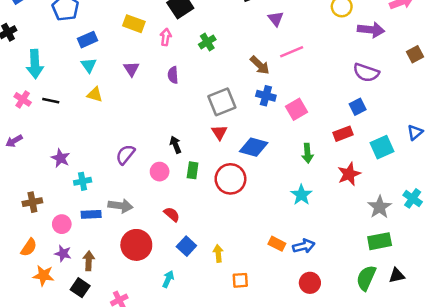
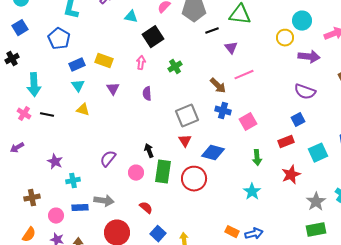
yellow rectangle: (134, 24) -> (104, 61), moved
green rectangle: (193, 170) -> (163, 172), size x1.6

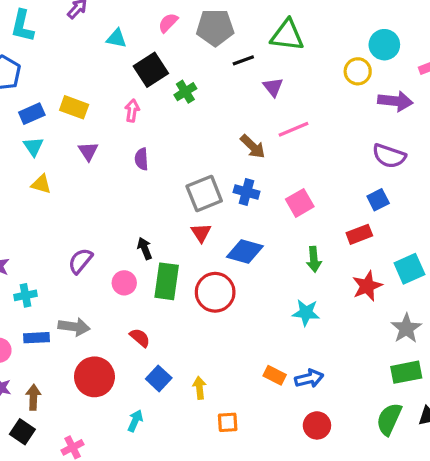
green cross: (175, 67) -> (185, 92), moved
blue cross: (223, 111) -> (246, 192), moved
cyan square: (318, 153) -> (409, 269), moved
cyan star: (252, 192) -> (306, 313), turned -30

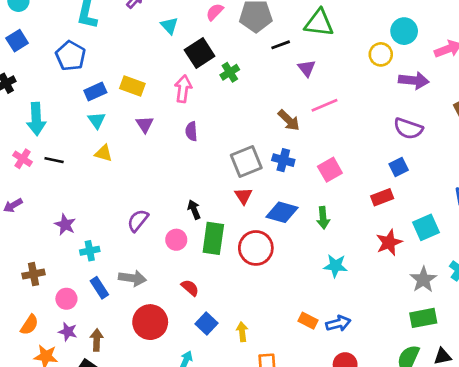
cyan triangle: (116, 38) -> (169, 26), turned 36
pink arrow: (132, 110) -> (183, 89), size x1.4
green arrow: (314, 259) -> (323, 218), moved
blue rectangle: (36, 338) -> (99, 288), turned 60

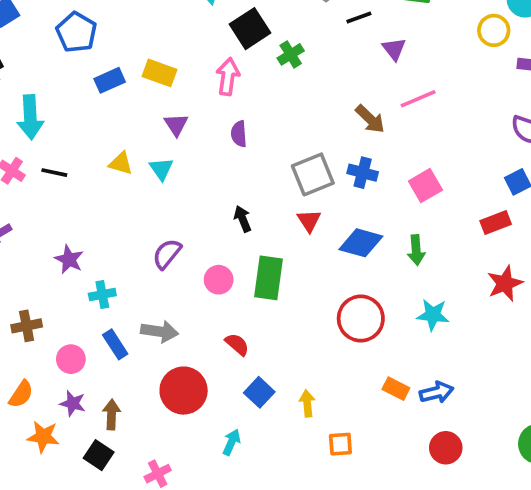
cyan triangle: (97, 120) -> (161, 169), moved
black arrow: (194, 210) -> (243, 219), moved
red circle: (256, 248) -> (361, 318), moved

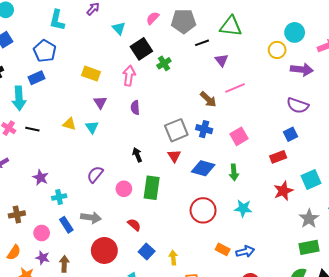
blue rectangle: (110, 80) -> (36, 78), moved

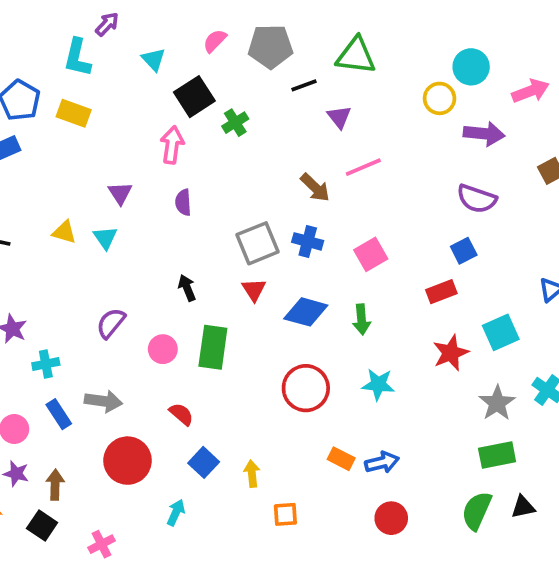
cyan L-shape: (57, 20) -> (77, 58), moved
yellow rectangle: (91, 74) -> (74, 113), moved

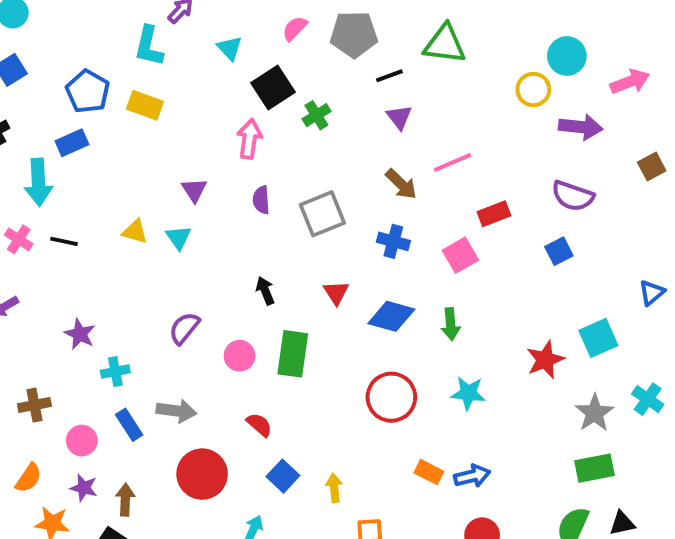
purple triangle: (339, 117) -> (399, 117), moved
gray square: (258, 243) -> (322, 214), moved
red rectangle: (441, 292) -> (494, 214), moved

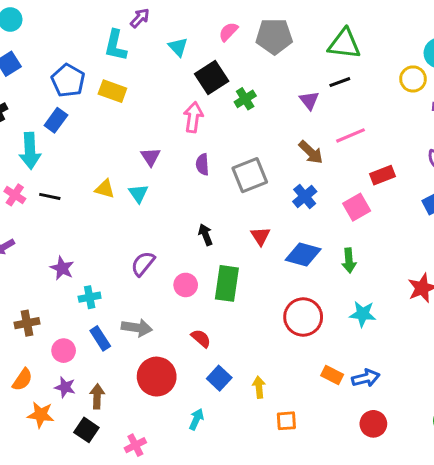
black line: (389, 76) -> (340, 82), moved
blue rectangle: (72, 143) -> (56, 120), turned -30
blue cross: (393, 241) -> (305, 196), turned 35

